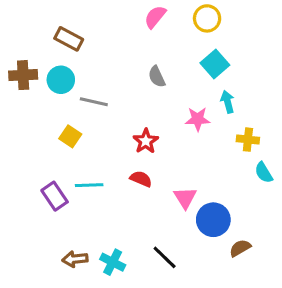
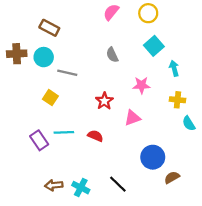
cyan arrow: (227, 102) -> (174, 68), moved
red semicircle: (141, 179) -> (95, 136), moved
pink triangle: (185, 198) -> (132, 118), moved, turned 42

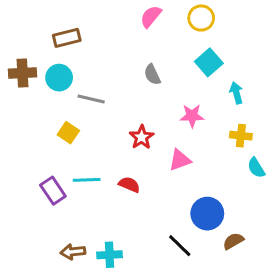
brown rectangle: (49, 28) -> (67, 38), turned -42
black line: (118, 184) -> (180, 246), moved
cyan cross: (81, 188) -> (110, 255), turned -30

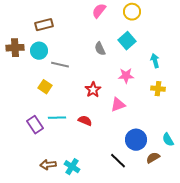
cyan square: (209, 62) -> (127, 41), moved
cyan semicircle: (256, 168) -> (168, 140), moved
cyan cross: (110, 255) -> (72, 167), turned 35

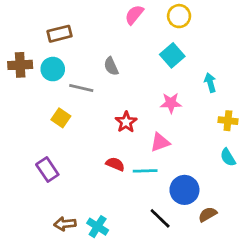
gray semicircle: (100, 49) -> (111, 66), moved
yellow cross: (158, 89) -> (228, 121), moved
cyan line: (57, 118) -> (145, 171), moved
cyan semicircle: (168, 140) -> (228, 157), moved

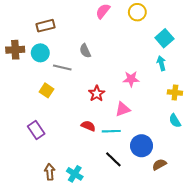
cyan square: (172, 55) -> (164, 38), moved
black line: (160, 218) -> (113, 159), moved
brown arrow: (65, 224) -> (50, 172), turned 91

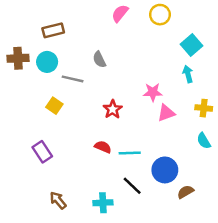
pink triangle: (123, 109) -> (166, 113), moved
brown arrow: (50, 172) -> (58, 200), turned -35
cyan cross: (75, 174) -> (103, 203), moved, turned -35

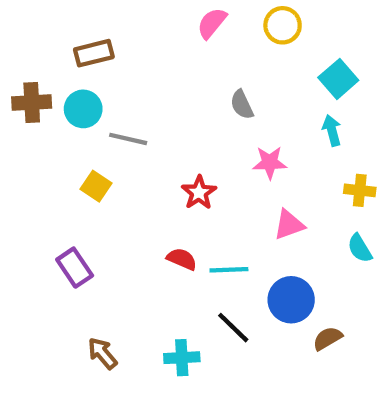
gray semicircle: (99, 59) -> (242, 105), moved
pink triangle: (166, 113) -> (289, 225), moved

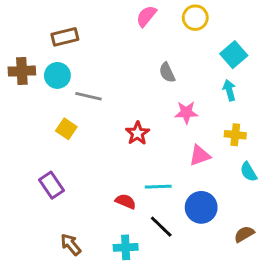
yellow cross: (360, 190) -> (235, 135), moved
red semicircle: (182, 259) -> (126, 201), moved
brown semicircle: (328, 338) -> (244, 234), moved

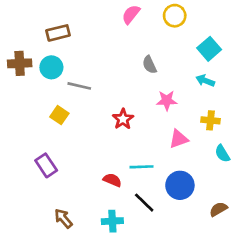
cyan arrow: (229, 90) -> (205, 81), turned -54

